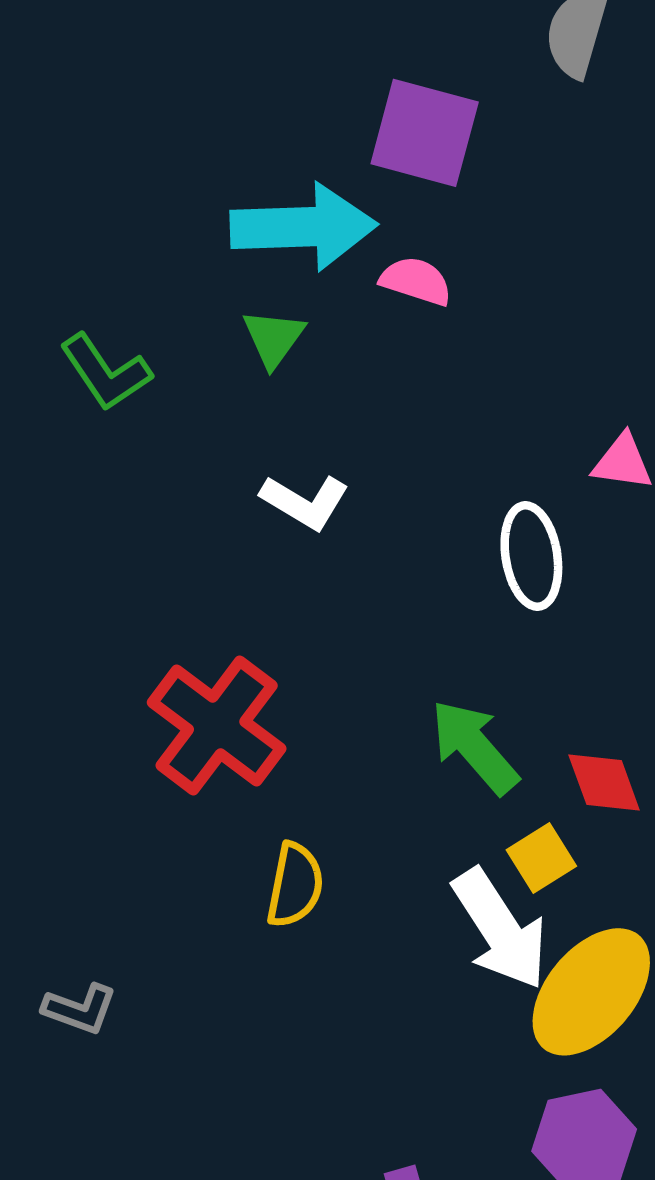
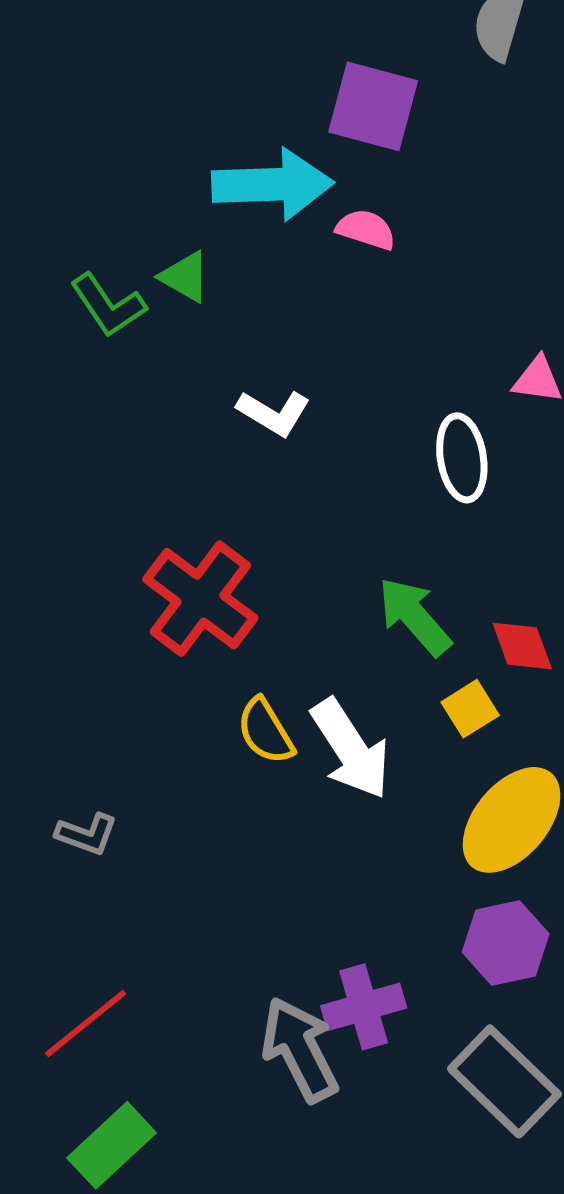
green triangle: (274, 338) -> (185, 277), moved, turned -36
yellow semicircle: (295, 885) -> (265, 731), turned 138
white arrow: (500, 929) -> (351, 749), moved

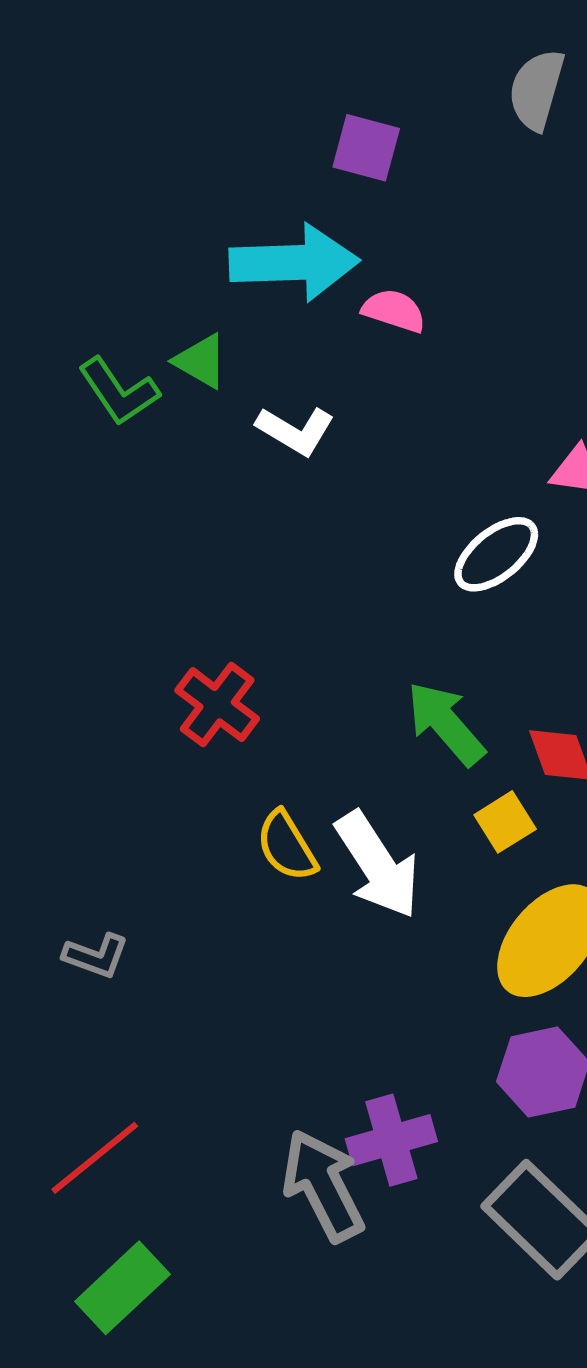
purple square: (373, 106) -> (366, 148), moved, size x0.7
white L-shape: (274, 413) -> (295, 431), moved
white ellipse: (462, 458) -> (496, 554), turned 60
red cross: (200, 599) -> (217, 705), size x0.7

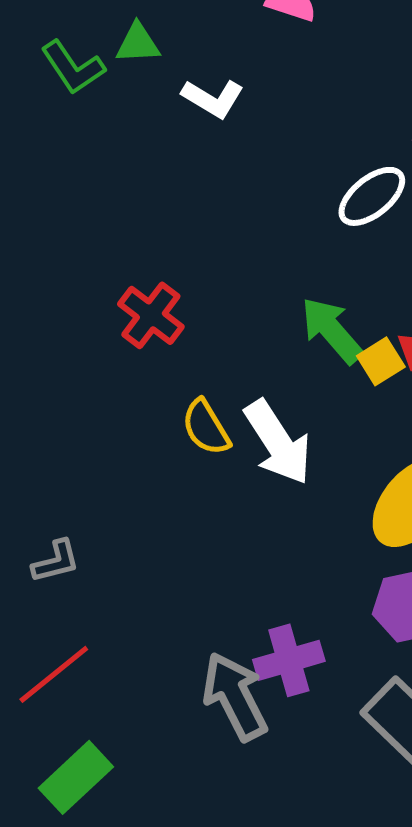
green triangle: (201, 361) -> (138, 43), turned -33
yellow square: (505, 822) -> (381, 361), moved
gray L-shape: (96, 956) -> (56, 561), moved, turned -34

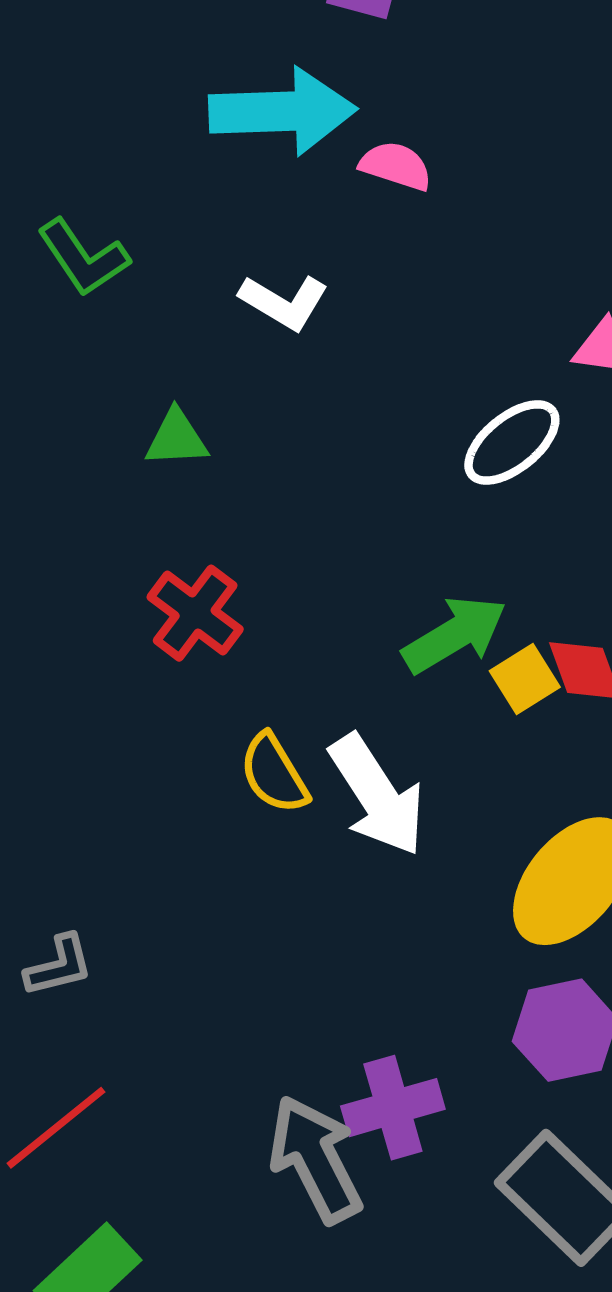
green triangle: (138, 43) -> (176, 438), moved
green arrow: (332, 330) -> (455, 635), turned 100

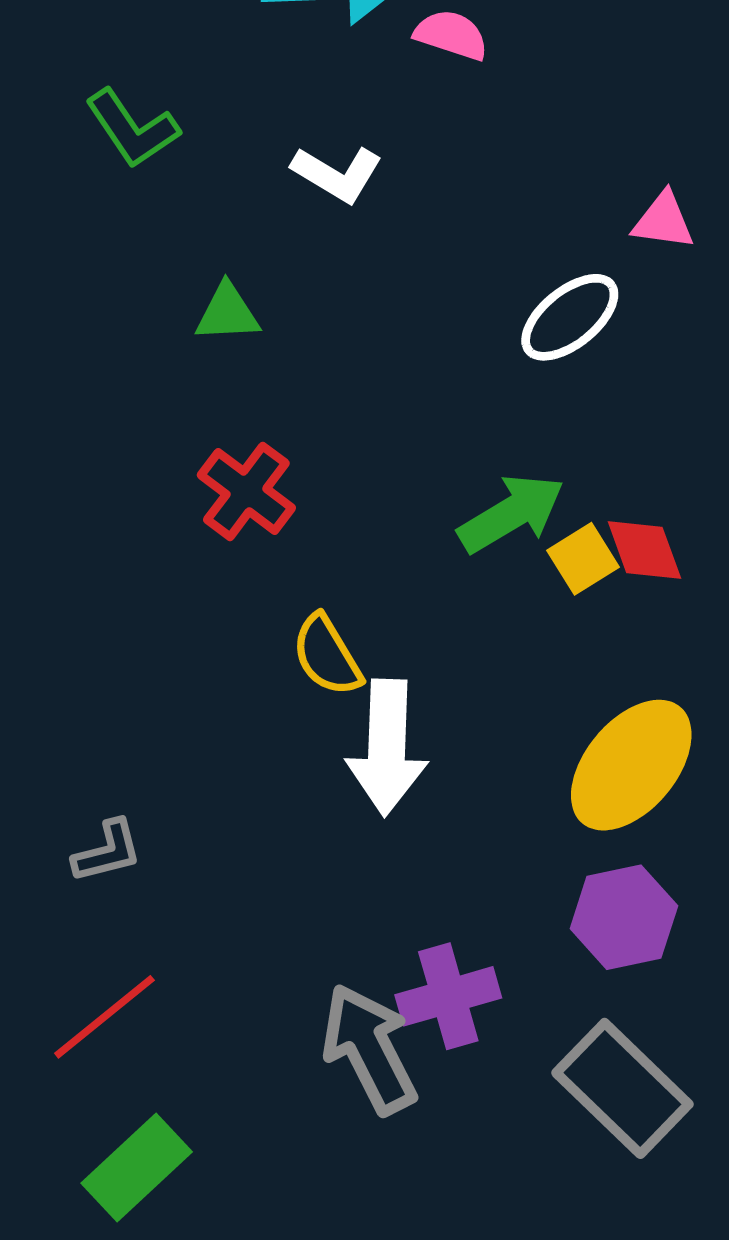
white arrow: (377, 795) -> (387, 748), moved, turned 35

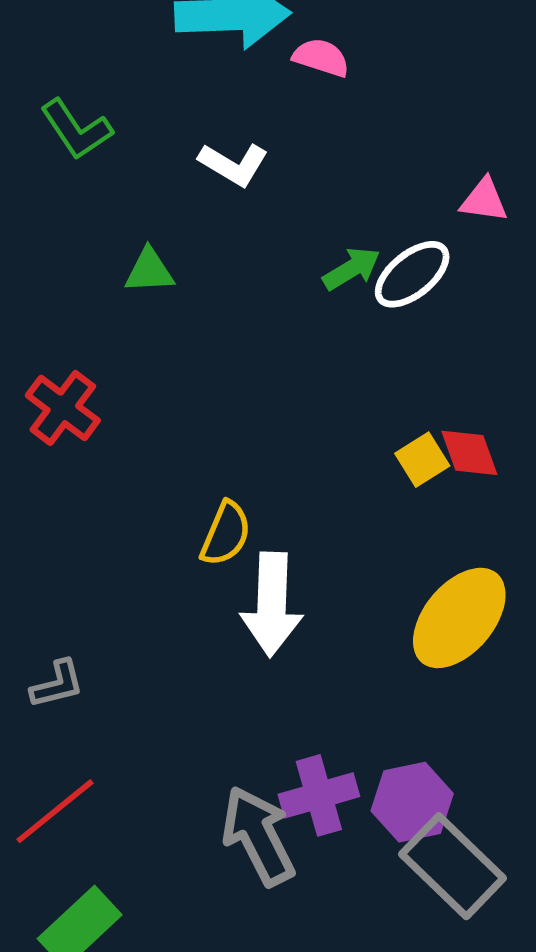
red cross: (246, 491) -> (63, 408), moved
green arrow: (511, 513) -> (351, 269), moved, size x0.7
yellow semicircle: (327, 655) -> (226, 534), turned -126
purple hexagon: (624, 917) -> (412, 802), moved

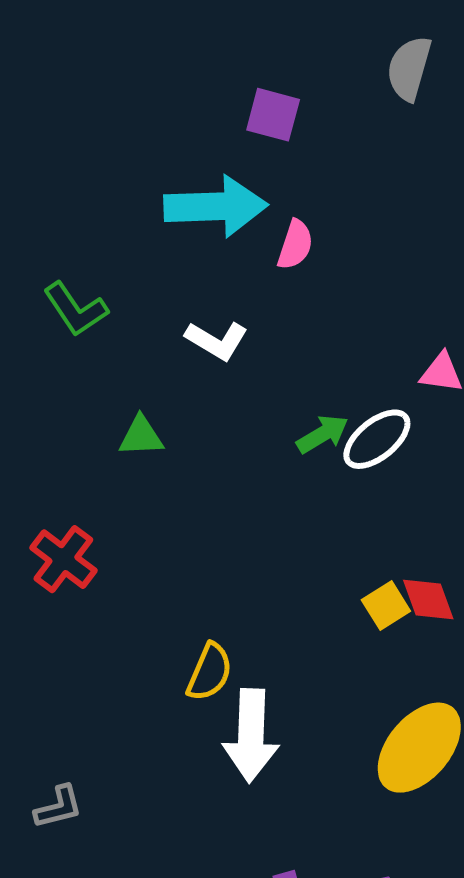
pink semicircle: (321, 58) -> (295, 245), turned 90

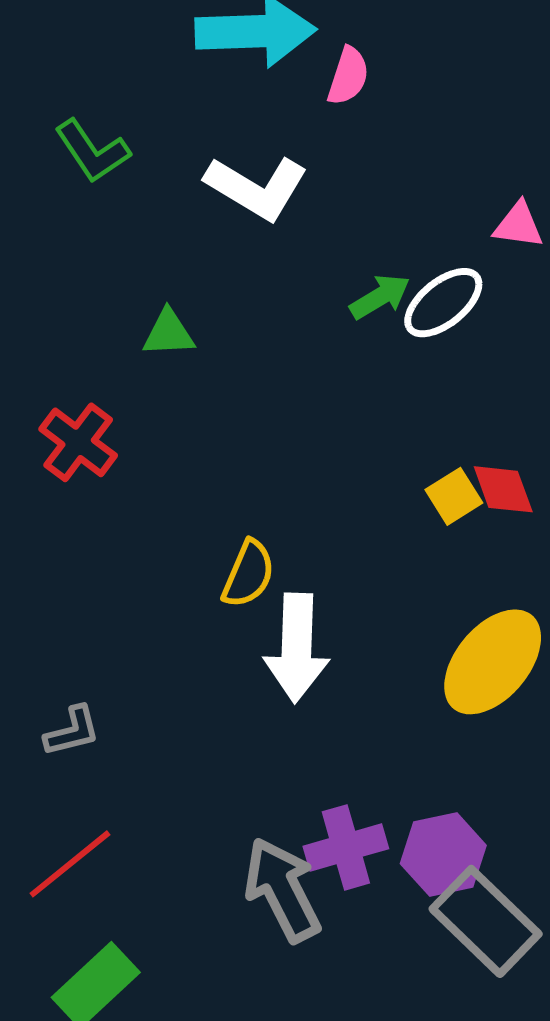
white L-shape: (217, 340) -> (257, 188), size x1.4
green triangle: (141, 436) -> (169, 333), moved

